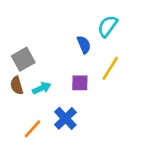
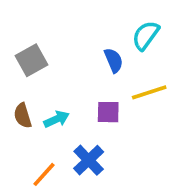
gray square: (23, 59) -> (32, 60), moved
yellow line: (110, 68) -> (149, 92), turned 40

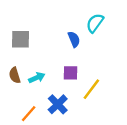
gray square: (32, 60) -> (20, 39), turned 30
yellow line: (149, 92) -> (91, 89), moved, turned -35

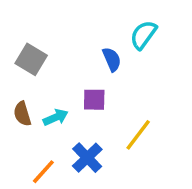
gray square: (20, 39) -> (31, 59), turned 30
purple square: (70, 73) -> (94, 100), moved

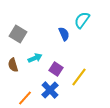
purple square: (94, 100) -> (56, 69), moved, turned 32
cyan arrow: (56, 117) -> (35, 58), moved

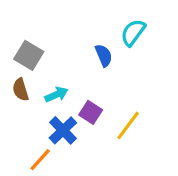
brown semicircle: (13, 65) -> (21, 90), moved
blue cross: (50, 90) -> (63, 130), moved

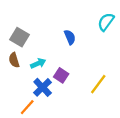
cyan semicircle: (133, 33) -> (106, 22), moved
yellow line: (128, 125) -> (98, 84), moved

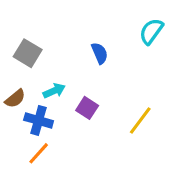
brown semicircle: (14, 60) -> (15, 99), moved, turned -112
blue cross: (43, 87) -> (39, 120), moved, turned -30

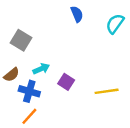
blue semicircle: (100, 53) -> (77, 14), moved
yellow line: (140, 120) -> (107, 91), turned 45

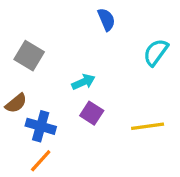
cyan semicircle: (115, 24) -> (156, 52), moved
cyan arrow: (41, 69) -> (83, 82), moved

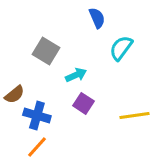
cyan semicircle: (156, 52) -> (121, 48), moved
gray square: (29, 56) -> (46, 51), moved

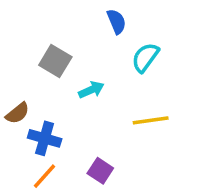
purple square: (84, 103) -> (100, 171), moved
yellow line: (135, 115) -> (151, 120), moved

